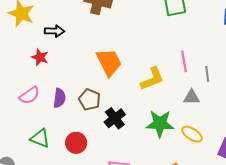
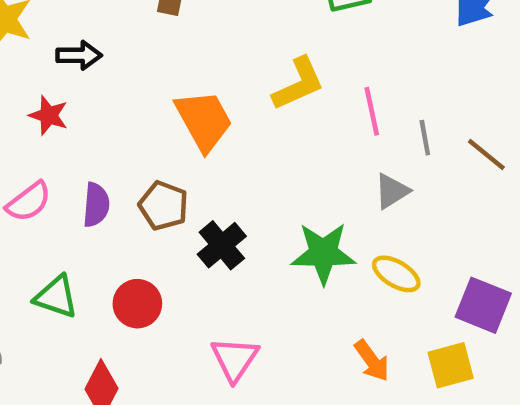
yellow L-shape: (152, 79) -> (298, 84), moved
gray triangle: (191, 97) -> (392, 191), turned -30

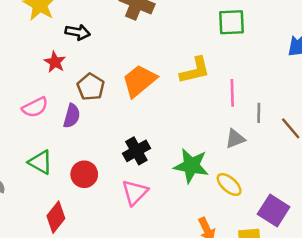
orange trapezoid: (204, 120) -> (139, 81), turned -111
brown pentagon: (164, 206) -> (91, 87), moved
pink triangle: (235, 359) -> (135, 192), moved

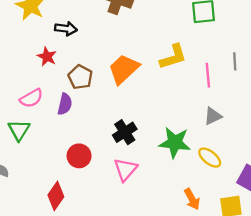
gray line: (259, 113) -> (235, 61), moved
green triangle: (40, 162) -> (19, 130), moved, turned 35

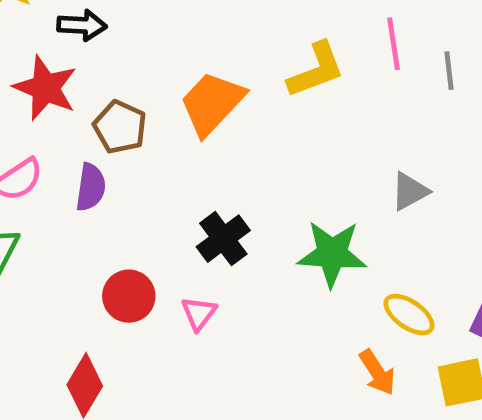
red star: (47, 57) -> (45, 88), size x1.5
pink line: (208, 75) -> (393, 44), moved
yellow ellipse: (210, 158) -> (409, 314), moved
pink triangle: (125, 169) -> (199, 313), moved, size x0.7

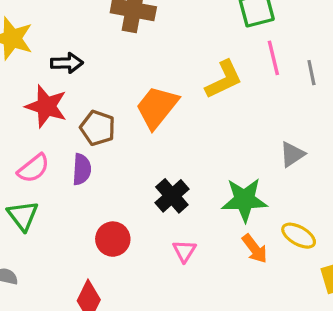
pink triangle: (199, 313) -> (184, 251), moved
orange arrow: (377, 372) -> (255, 249), moved

